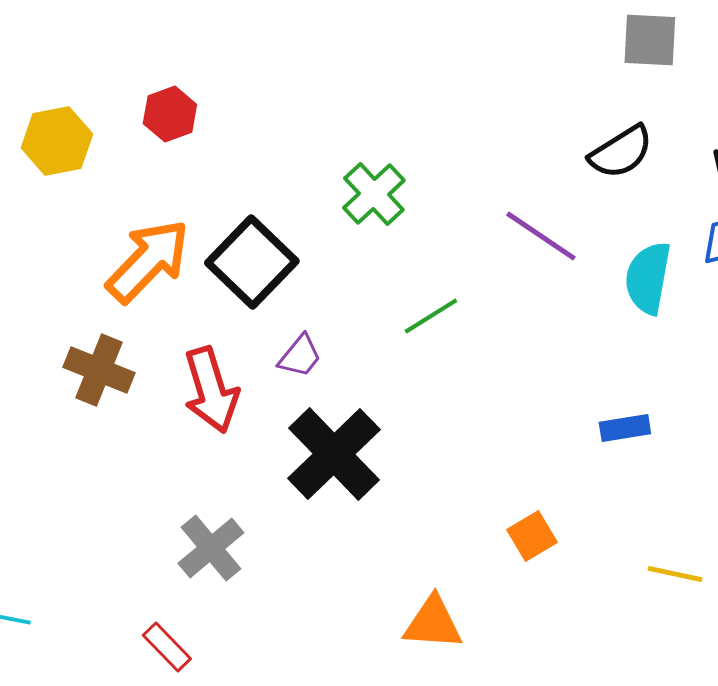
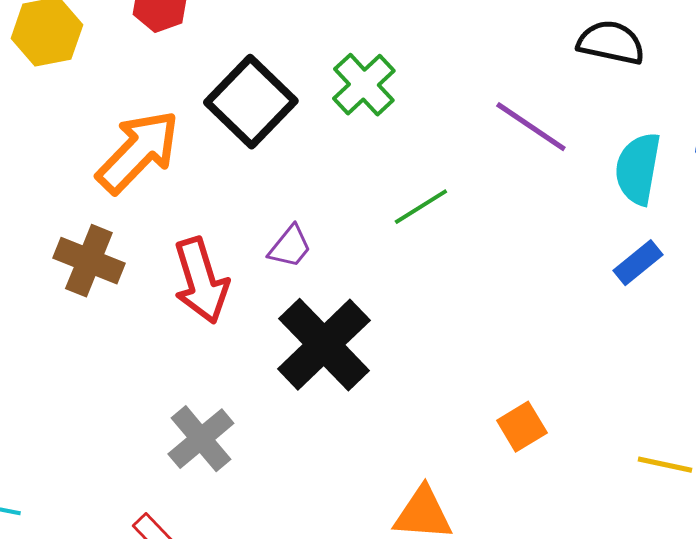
black semicircle: (621, 152) -> (611, 43), turned -136
black square: (252, 262) -> (251, 102), moved
blue rectangle: (625, 428) -> (638, 263), moved, turned -30

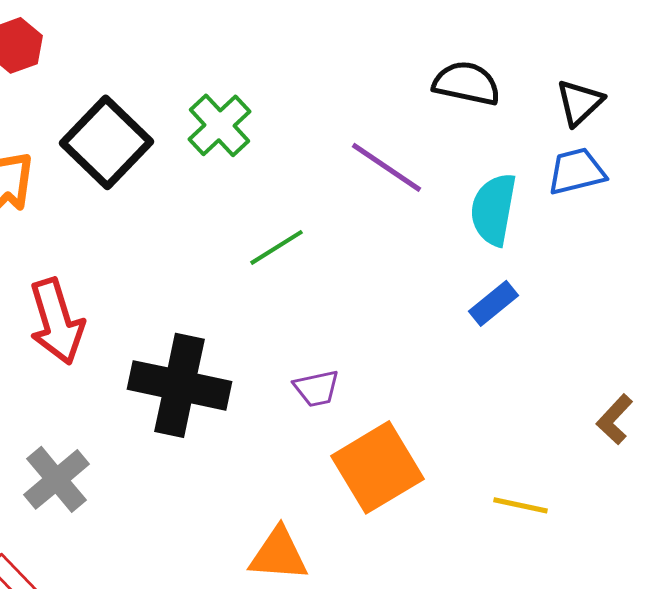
purple trapezoid: (290, 247) -> (316, 388), moved, turned 39
black cross: (324, 345) -> (180, 385), turned -34
orange square: (522, 427) -> (378, 467), size x1.8

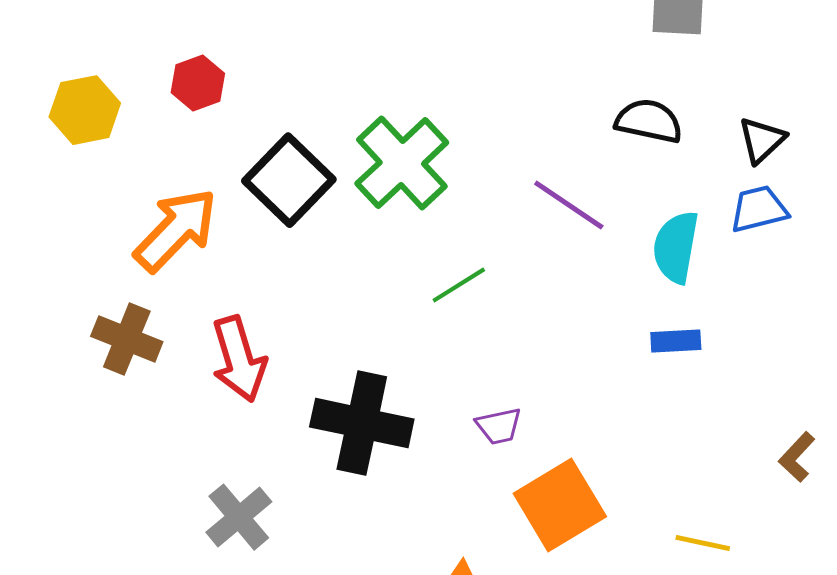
green cross: (220, 125) -> (402, 163), size x1.5
blue rectangle: (494, 303) -> (676, 341), turned 36

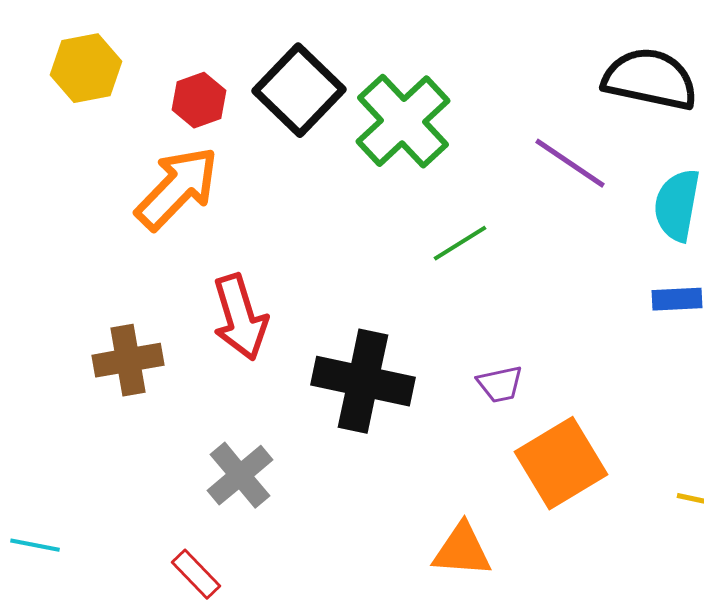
red hexagon: (198, 83) -> (199, 100), moved
black semicircle: (649, 121) -> (650, 79), size x1.4
black square: (289, 180) -> (299, 90), moved
brown cross: (127, 339) -> (128, 360), moved, turned -32

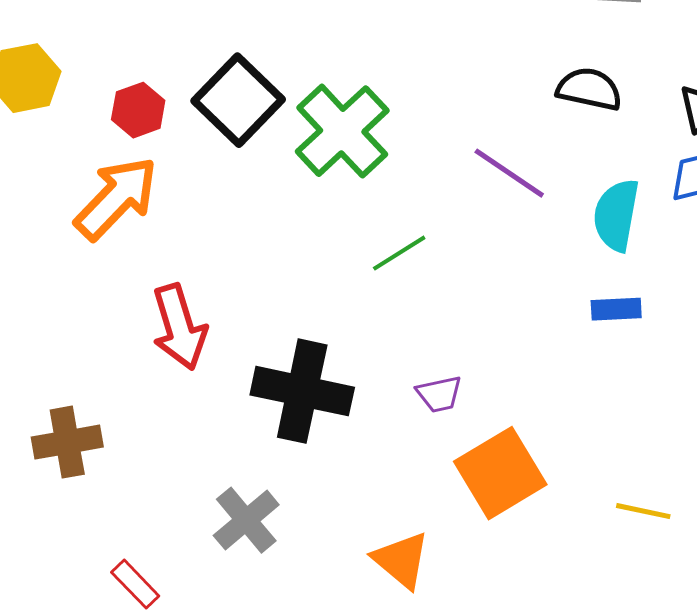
black semicircle: (650, 79) -> (589, 89), size x0.7
brown cross: (128, 360) -> (67, 442), moved
gray cross: (240, 475) -> (246, 520), moved
orange triangle: (462, 550) -> (401, 560), turned 36

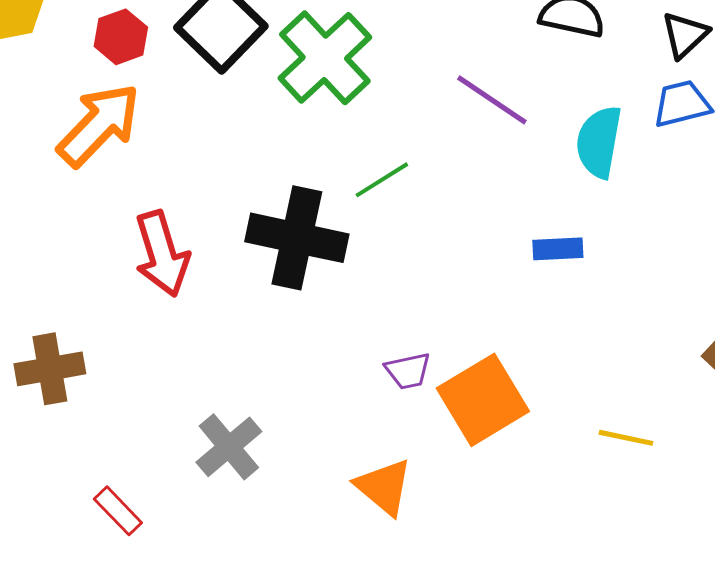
blue rectangle: (616, 309) -> (558, 249), moved
black cross: (302, 391) -> (297, 238), moved
purple trapezoid: (439, 394) -> (408, 371), moved

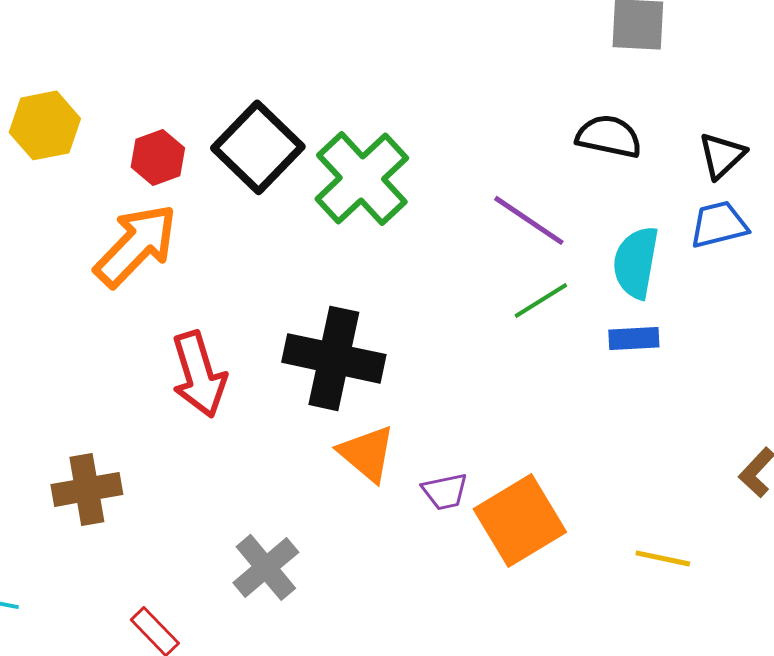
green line: (382, 180) -> (541, 300), moved
blue rectangle: (558, 249) -> (634, 338), moved
orange triangle: (384, 487) -> (367, 453), moved

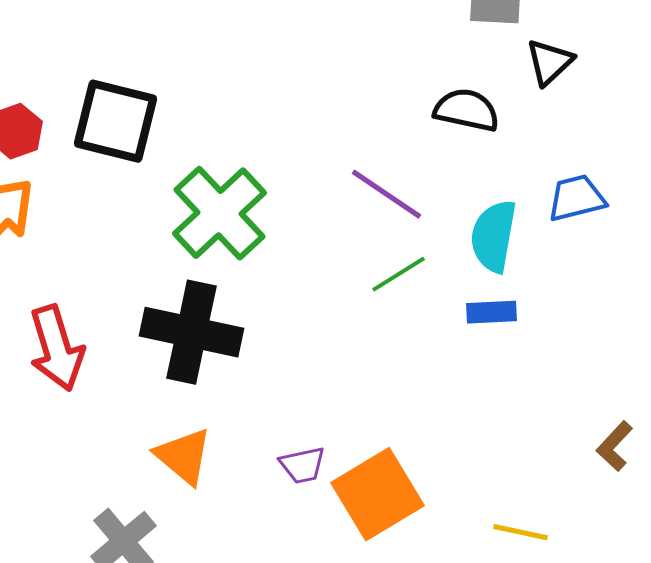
black square: (258, 147) -> (116, 121), turned -30
black triangle: (722, 155) -> (550, 62), moved
green cross: (362, 178) -> (220, 213), moved
orange triangle: (367, 453) -> (184, 456), moved

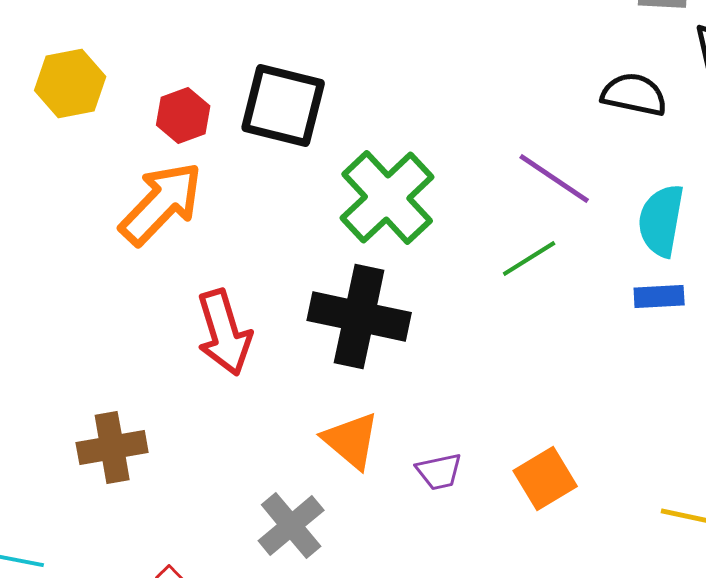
green line: (399, 274) -> (529, 258), moved
purple trapezoid: (303, 465) -> (439, 472), moved
orange square: (378, 494) -> (545, 478), size x0.7

